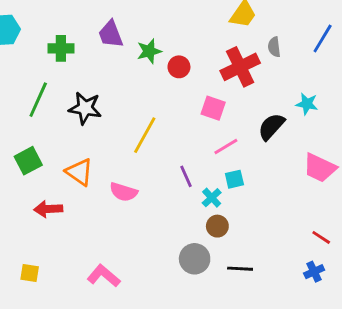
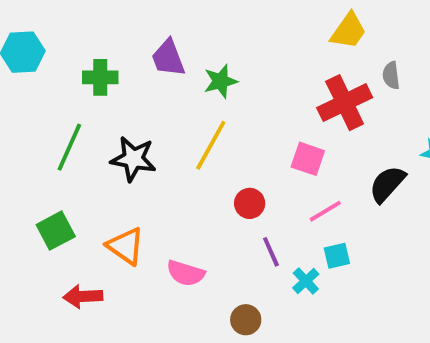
red circle: (179, 67) -> (250, 203), moved
yellow line: (145, 135) -> (211, 145), moved
brown circle: (217, 226) -> (246, 320), moved

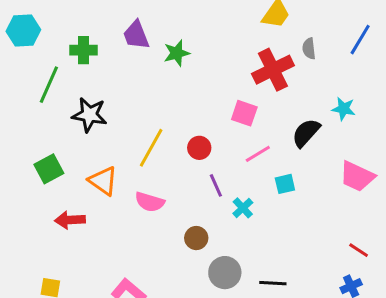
yellow line: (211, 145) -> (151, 148), moved
green line: (69, 147) -> (49, 85), moved
black star: (133, 159) -> (89, 115), moved
cyan square: (337, 256) -> (285, 184), moved

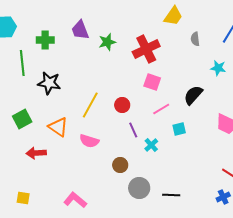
red cross: (273, 70) -> (146, 49), moved
green line: (49, 85) -> (22, 63), turned -30
cyan star: (344, 109) -> (218, 68), moved

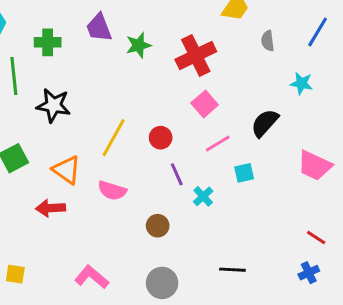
pink square: (152, 82) -> (205, 104), turned 30
red arrow: (36, 153) -> (51, 208), moved
gray circle: (139, 188) -> (162, 283), moved

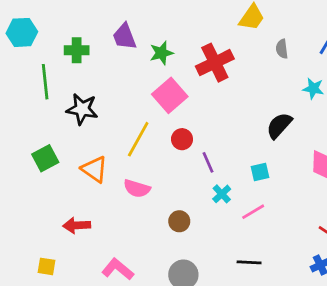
pink square: (205, 104) -> (170, 95), moved, size x1.4
pink line: (218, 144) -> (253, 212), moved
purple line: (177, 174) -> (208, 162), moved
red arrow: (51, 208) -> (77, 225), moved

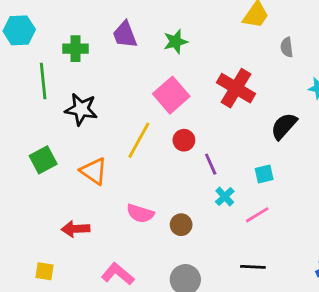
green star: (161, 53) -> (175, 42), moved
red cross: (215, 63) -> (236, 88), moved, turned -33
pink semicircle: (137, 188) -> (140, 213), moved

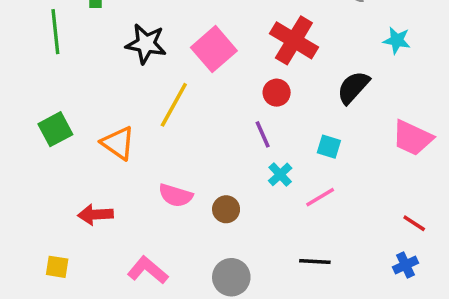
black star: (81, 109) -> (146, 44), moved
red circle: (184, 140) -> (277, 93), moved
cyan square: (264, 174) -> (329, 147), turned 30

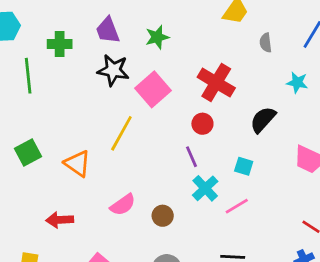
black star: (146, 44) -> (113, 70), moved
cyan cross: (280, 174) -> (205, 188), size x1.4
pink semicircle: (176, 195) -> (123, 205), turned -52

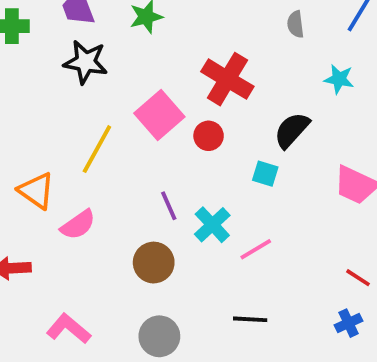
pink square: (153, 89) -> (159, 115), moved
purple line: (191, 157) -> (169, 206), moved
cyan square: (244, 166) -> (265, 174), moved
pink semicircle: (123, 205) -> (78, 225), moved
brown circle: (163, 216) -> (154, 263), size x1.4

